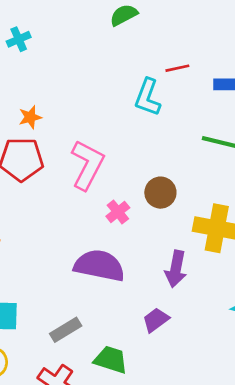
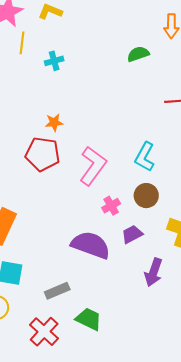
cyan L-shape: (148, 97) -> (145, 157), moved
purple arrow: (176, 269) -> (154, 272), moved
purple trapezoid: (156, 320) -> (132, 234), moved

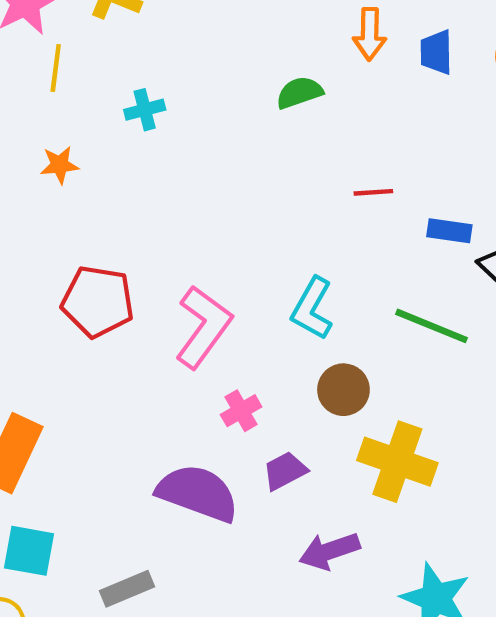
cyan cross: (54, 61) -> (145, 110), moved
orange star: (54, 122) -> (60, 165), moved
brown circle: (146, 196) -> (343, 390), moved
purple arrow: (154, 272) -> (329, 551), turned 52

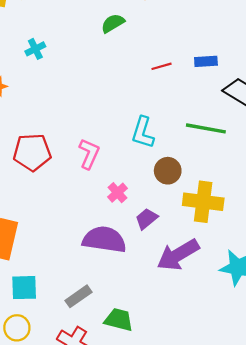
blue rectangle: (449, 231) -> (206, 61), moved
pink L-shape: (203, 327) -> (89, 154), size x0.7
purple arrow: (329, 551) -> (178, 255), size x1.4

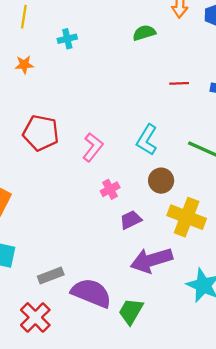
purple semicircle: (104, 240) -> (91, 293), moved
green trapezoid: (119, 320) -> (131, 311), moved, turned -88

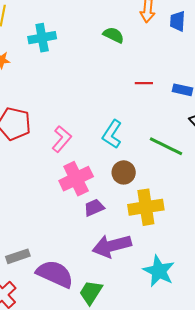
green semicircle: (144, 33) -> (113, 35), turned 40
cyan cross: (67, 39) -> (42, 38), size x1.5
pink cross: (110, 189) -> (76, 179), size x1.8
yellow cross: (187, 217) -> (146, 207), turned -32

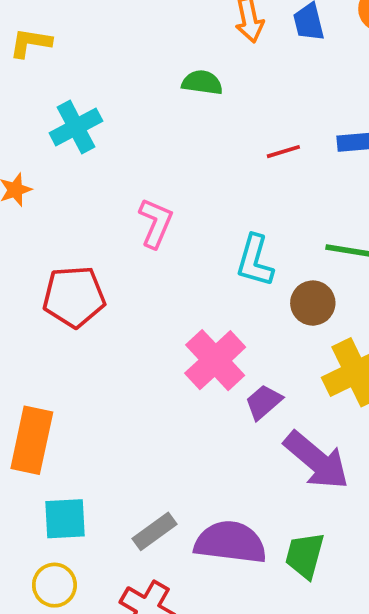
pink L-shape: (62, 139) -> (156, 223), moved
brown circle: (124, 172) -> (313, 303), moved
purple arrow: (112, 246) -> (317, 460), turned -108

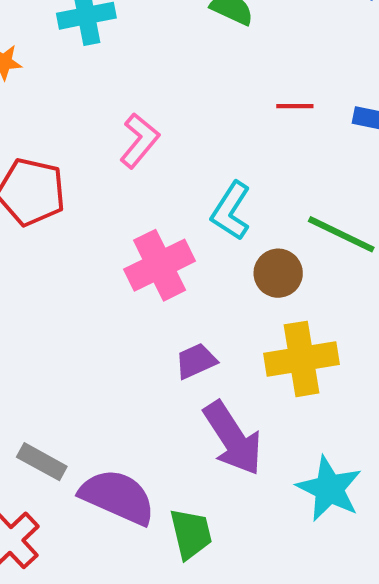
pink cross: (215, 360) -> (160, 265), moved
gray rectangle: (154, 531) -> (42, 462), turned 48
green trapezoid: (305, 555) -> (191, 534), turned 135

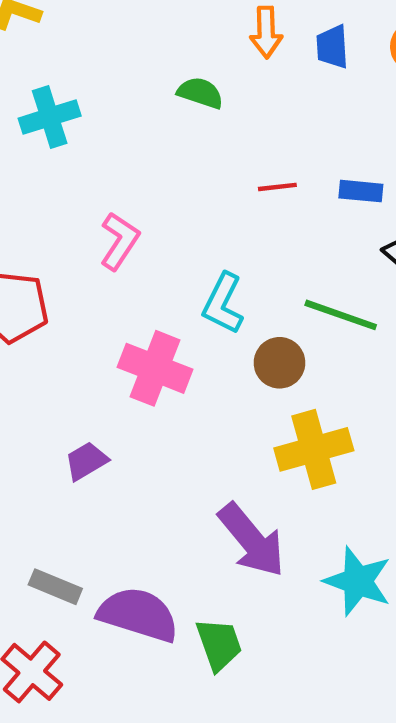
pink cross: (160, 265) -> (155, 368), turned -36
purple trapezoid: (196, 361) -> (86, 461), moved

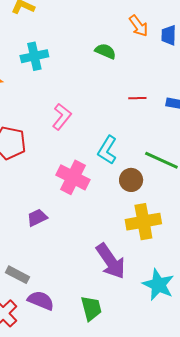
orange arrow: (266, 32) -> (139, 26), turned -40
purple semicircle: (138, 614) -> (41, 301), moved, size x0.7

